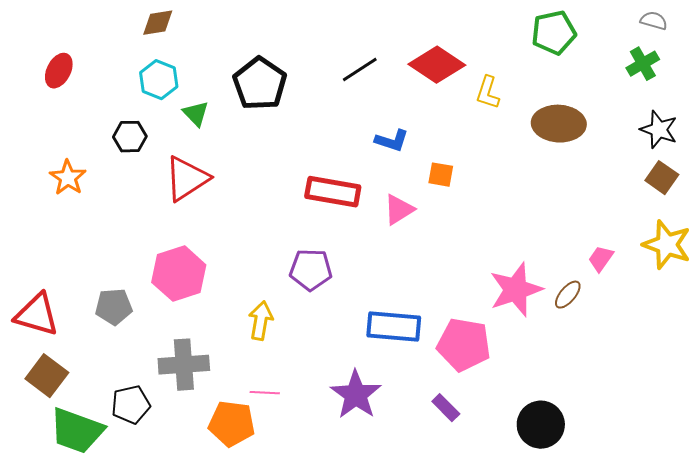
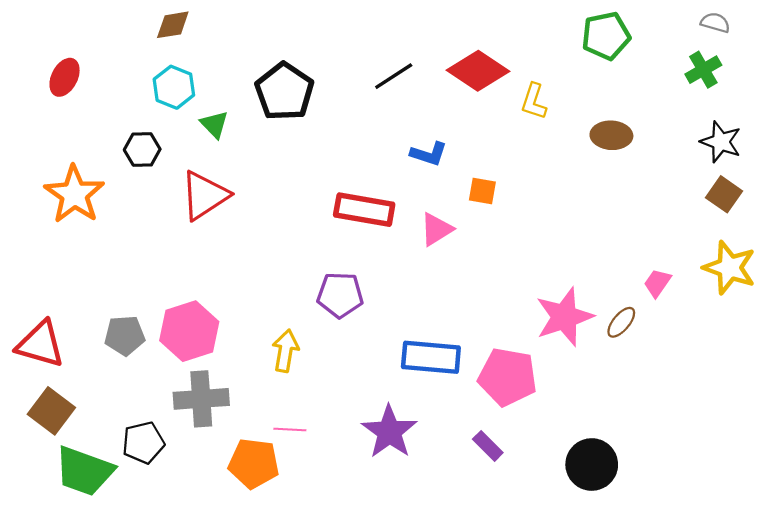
brown ellipse: (559, 124) -> (611, 135), size x0.7
orange star: (68, 178) -> (74, 194), size x1.5
pink hexagon: (179, 274) -> (189, 331), moved

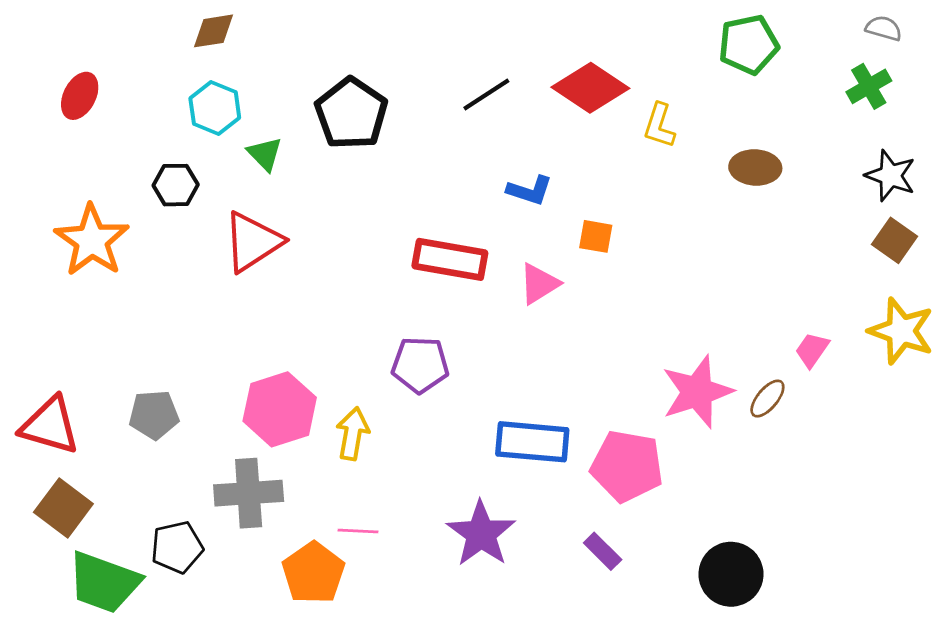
pink hexagon: (189, 331) -> (280, 409), moved
orange pentagon: (254, 463) -> (313, 573), turned 30

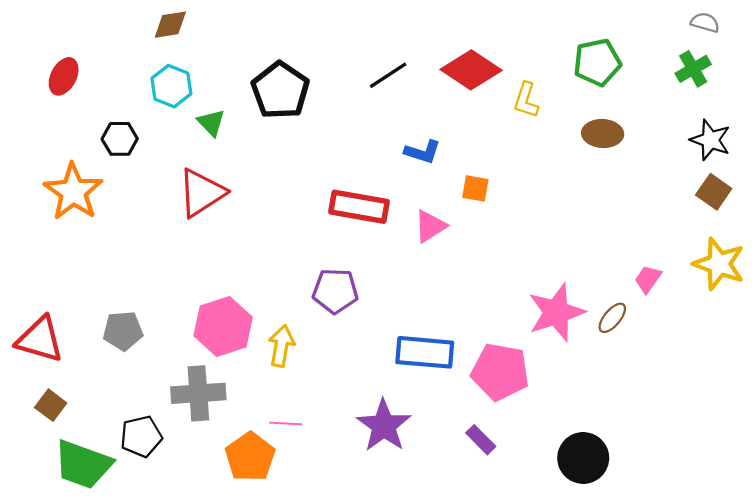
green pentagon: (749, 44) -> (597, 62), moved
black hexagon: (176, 185) -> (120, 139), moved
brown square: (63, 508) -> (51, 405), size x0.7

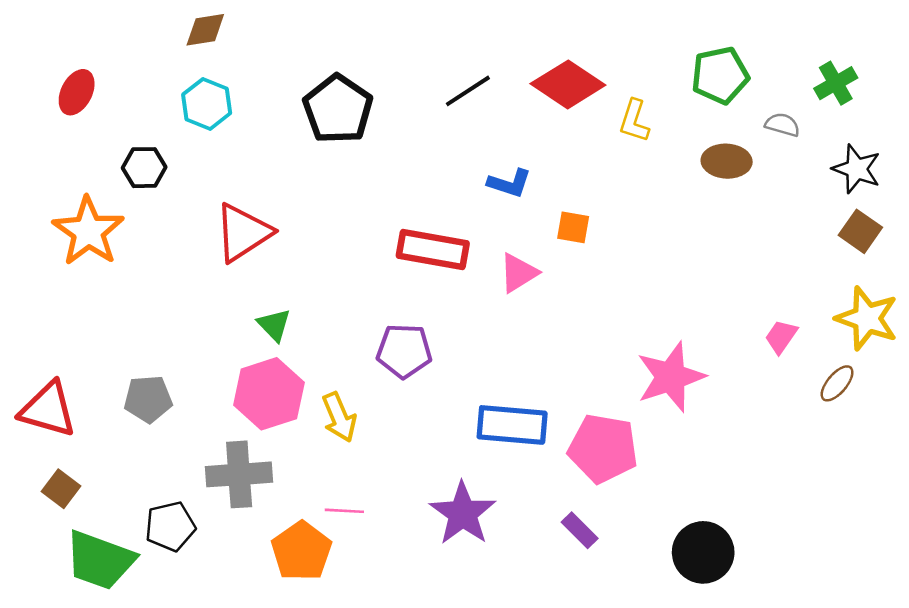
gray semicircle: (705, 22) -> (782, 125), moved
green triangle: (211, 123) -> (274, 325), moved
brown ellipse: (612, 318) -> (837, 383), moved
yellow arrow: (281, 346) -> (339, 417), turned 147

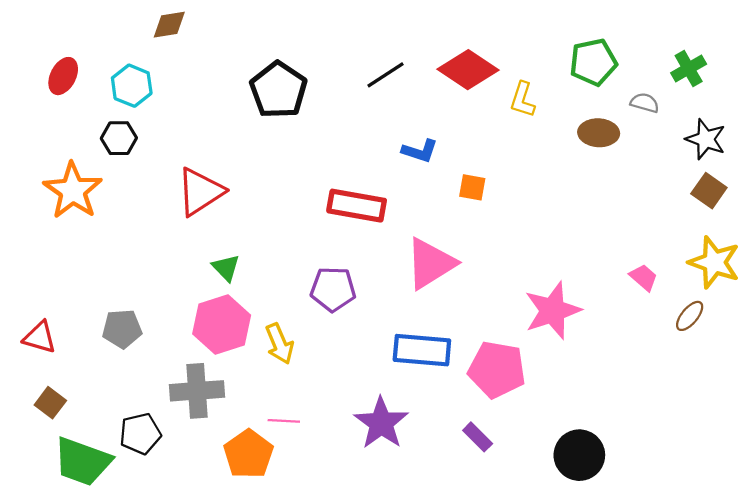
cyan hexagon: (207, 104) -> (132, 86), moved
pink triangle: (519, 273) -> (430, 263), moved, size x1.6
pink trapezoid: (781, 337) -> (644, 277), turned 96
red triangle: (48, 409) -> (40, 337), size x0.7

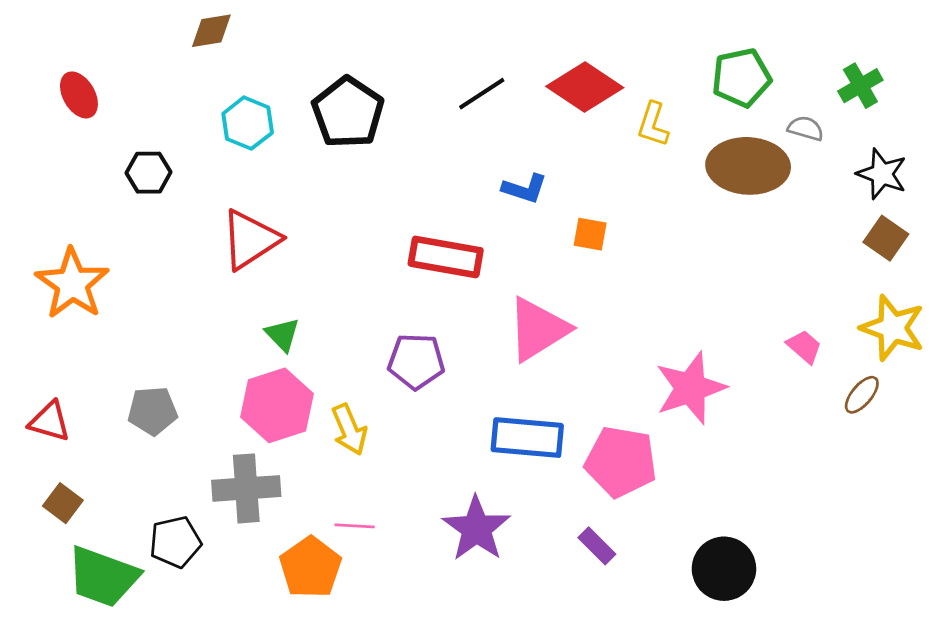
red ellipse: (63, 76) -> (79, 95), turned -57
cyan hexagon: (132, 86) -> (248, 123), moved
brown ellipse: (599, 133) -> (748, 166), size x1.6
orange star: (73, 191) -> (72, 284), moved

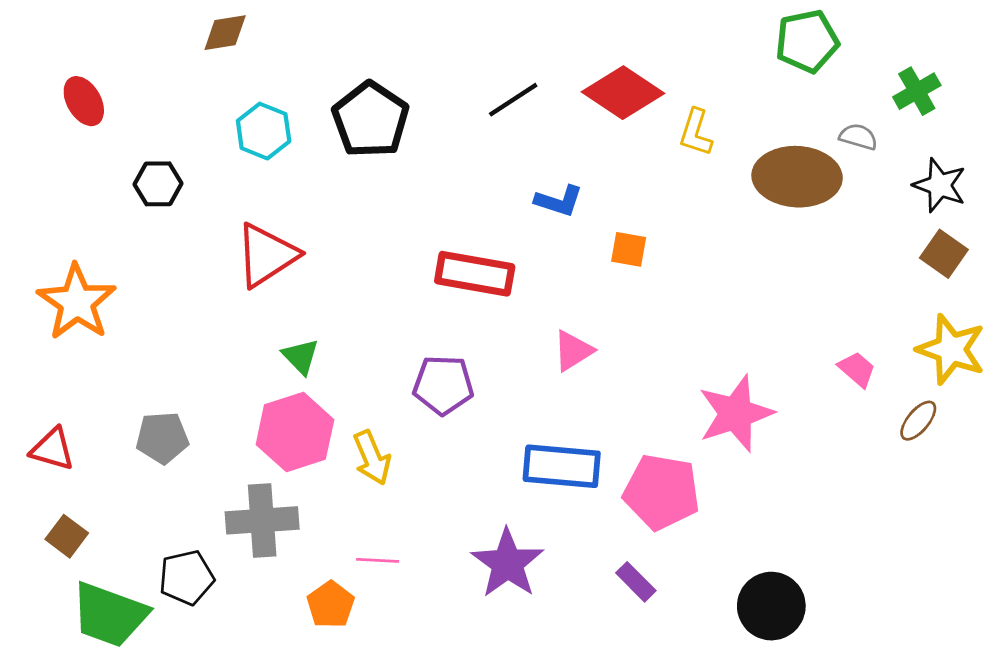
green pentagon: (741, 78) -> (807, 41), moved
pink triangle: (538, 329) -> (573, 351), size x0.6
orange pentagon: (310, 567) -> (331, 605), size x0.7

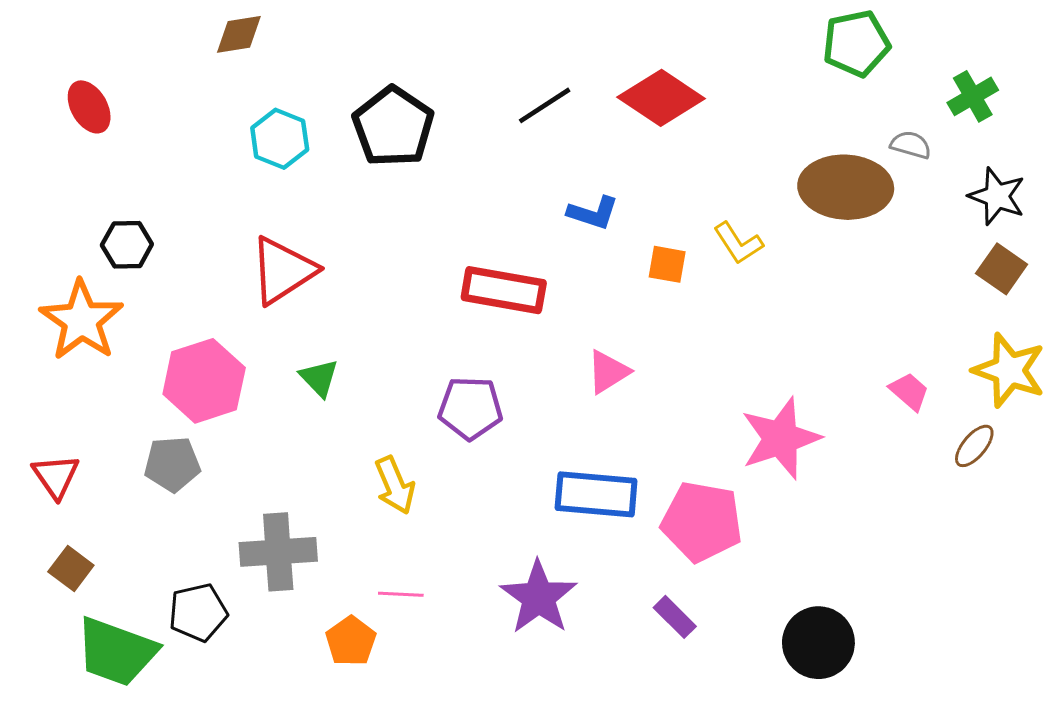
yellow L-shape: (696, 132) -> (738, 243), moved, turned -51
black hexagon: (158, 184) -> (127, 245), moved
pink hexagon: (295, 432) -> (204, 381), moved
red triangle: (52, 449) -> (56, 476), turned 39

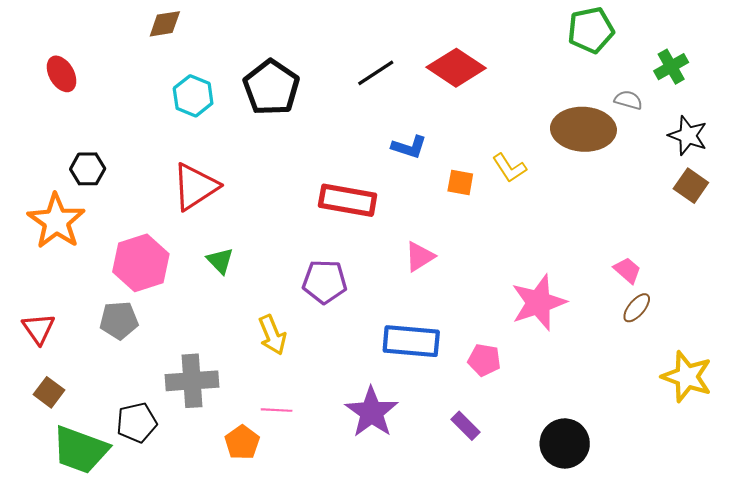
yellow star: (1009, 370) -> (687, 377), moved
brown ellipse: (974, 446) -> (637, 308), moved
pink pentagon: (702, 522) -> (484, 360), size x0.6

